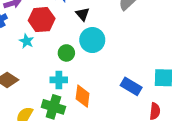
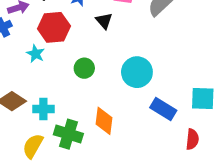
cyan circle: (92, 40) -> (137, 72), moved
cyan cross: (59, 80) -> (43, 109), moved

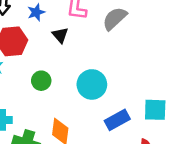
blue rectangle: (163, 109) -> (117, 120), turned -60

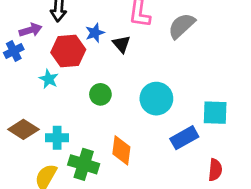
blue star: (36, 12) -> (95, 33), moved
cyan square: (155, 110) -> (215, 113), moved

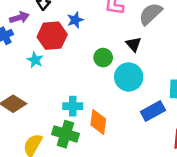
black triangle: (121, 44) -> (134, 44), moved
green circle: (100, 94) -> (103, 58), moved
cyan cross: (57, 138) -> (73, 106), moved

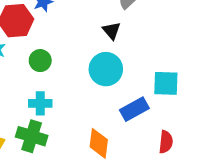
green circle: (103, 58) -> (40, 61), moved
orange diamond: (98, 122) -> (99, 143), moved

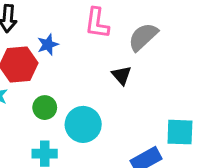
cyan circle: (106, 69) -> (83, 124), moved

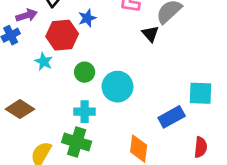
black triangle: (122, 75) -> (150, 34), moved

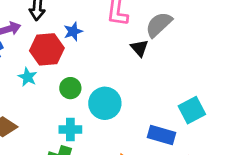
cyan square: (201, 93) -> (192, 110), turned -30
blue rectangle: (172, 117) -> (162, 135), turned 45

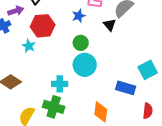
blue star: (73, 31) -> (79, 16), moved
green circle: (70, 88) -> (81, 43), moved

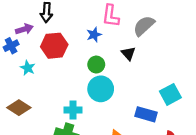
black triangle: (110, 25) -> (128, 53), moved
cyan star: (29, 46) -> (28, 68), moved

